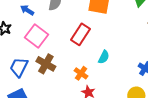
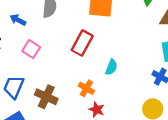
pink square: (36, 36) -> (31, 49), size x0.7
brown cross: (46, 64) -> (46, 97), moved

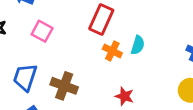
orange cross: (86, 88) -> (112, 51), moved

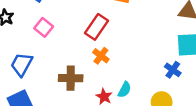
cyan semicircle: (138, 45) -> (125, 90), moved
brown cross: (64, 86) -> (71, 78), moved, turned -30

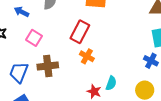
brown cross: (71, 78) -> (48, 66), moved

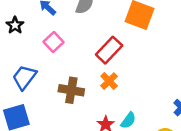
brown cross: (48, 66) -> (71, 90), moved

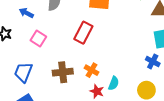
orange cross: (109, 81) -> (91, 70), moved

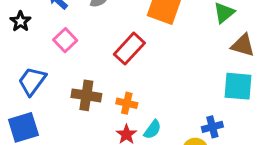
blue cross: (153, 62) -> (212, 127), moved, turned 32
orange cross: (91, 70) -> (127, 103), turned -32

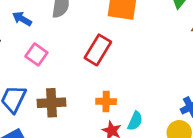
brown cross: (86, 95) -> (51, 103), moved

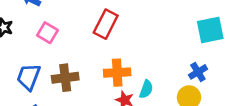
orange cross: (106, 101) -> (117, 73), size x1.4

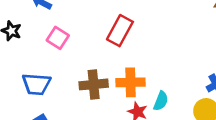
blue trapezoid: (29, 77) -> (36, 84), turned -108
brown cross: (65, 78) -> (94, 84), moved

